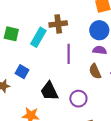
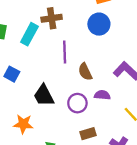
purple semicircle: (100, 50) -> (102, 95), moved
brown semicircle: (95, 71) -> (85, 72), moved

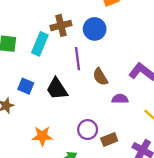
blue circle: (99, 24) -> (95, 29), moved
black trapezoid: (44, 96) -> (57, 89), moved
purple circle: (77, 103) -> (88, 130), moved

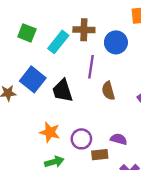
blue square: (26, 86) -> (33, 79), size x1.5
purple semicircle: (120, 99) -> (119, 139), moved
orange star: (42, 136) -> (50, 132), moved

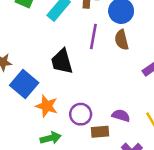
blue square: (33, 79) -> (24, 84), moved
brown semicircle: (108, 91) -> (122, 40), moved

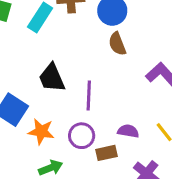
purple line: (93, 36) -> (89, 95), moved

